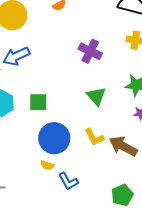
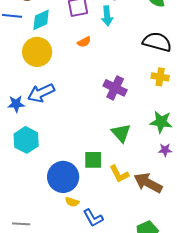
green square: (38, 102) -> (93, 160), moved
blue circle: (54, 138) -> (63, 177), moved

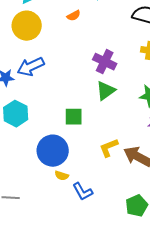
green triangle: (121, 133) -> (106, 91), moved, turned 35
green square: (93, 160) -> (74, 117), moved
yellow L-shape: (119, 174) -> (109, 148), turned 95

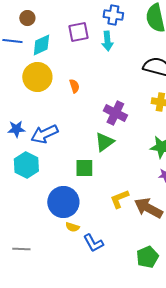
orange semicircle: (74, 16) -> (74, 86), moved, turned -80
blue arrow: (31, 67) -> (44, 134), moved
green triangle: (106, 91) -> (104, 142), moved

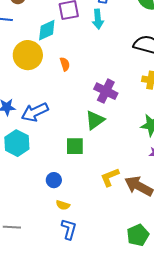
cyan diamond: (41, 45) -> (47, 30), moved
blue circle: (63, 202) -> (54, 180), size x0.5
blue L-shape: (93, 243) -> (69, 229), moved, turned -135

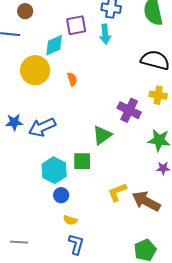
purple cross: (106, 91) -> (129, 110), moved
cyan hexagon: (17, 143) -> (54, 170), moved

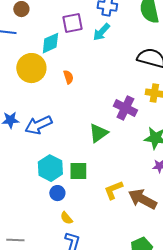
cyan arrow: (105, 34) -> (101, 32), turned 48
green square: (82, 161) -> (78, 171), moved
yellow semicircle: (70, 220) -> (66, 218), turned 32

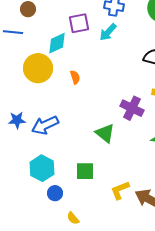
green triangle: (98, 133) -> (105, 133), turned -45
cyan hexagon: (50, 168) -> (42, 168), moved
blue circle: (57, 193) -> (55, 193), moved

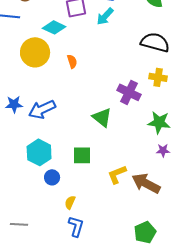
cyan diamond: (57, 43) -> (54, 27), turned 50
yellow semicircle: (73, 218) -> (70, 202), turned 64

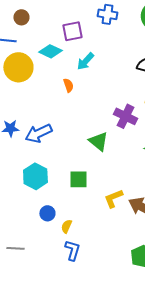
cyan arrow: (105, 16) -> (85, 61), moved
yellow circle: (35, 52) -> (18, 67), moved
blue circle: (52, 177) -> (47, 213), moved

